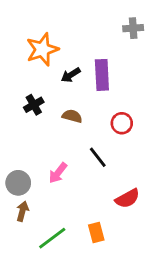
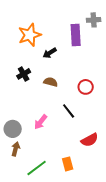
purple rectangle: (102, 75) -> (76, 35), moved

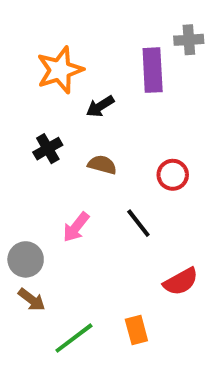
pink arrow: (41, 122) -> (76, 227), moved
brown arrow: (16, 149) -> (32, 300), turned 112

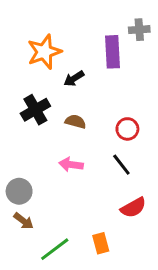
black cross: (48, 149) -> (35, 110), size x1.4
black line: (138, 223) -> (121, 165), moved
pink arrow: (76, 227) -> (71, 165), moved, turned 60

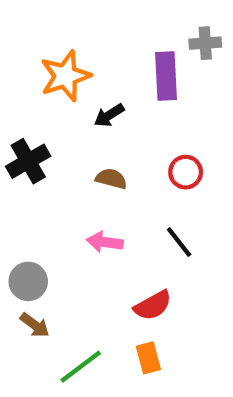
black cross: (35, 110) -> (28, 161), moved
red circle: (127, 129) -> (186, 172), moved
red semicircle: (133, 208) -> (153, 305), moved

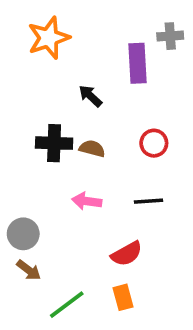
orange star: (65, 76) -> (49, 38), moved
black arrow: (109, 115) -> (90, 96), turned 75
black cross: (28, 161) -> (54, 143), moved, turned 32
black line: (179, 242) -> (148, 201), turned -56

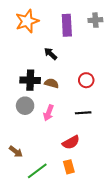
purple rectangle: (138, 63) -> (67, 25), moved
pink arrow: (87, 201) -> (49, 113), turned -77
gray circle: (23, 234) -> (25, 106), moved

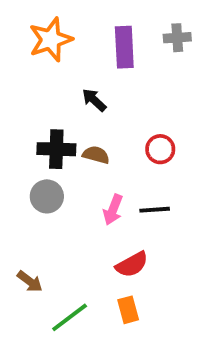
pink arrow: (49, 113) -> (113, 210), moved

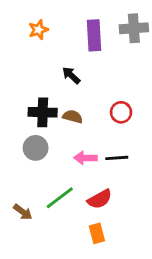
gray cross: (177, 38) -> (134, 28), size x1.4
orange star: (51, 40) -> (38, 30), size x0.6
pink arrow: (113, 210) -> (85, 158), turned 70
green line: (70, 317) -> (60, 198), moved

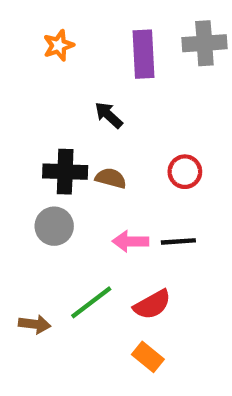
brown arrow: (23, 212) -> (35, 324), turned -30
orange rectangle: (97, 233) -> (148, 357), turned -36

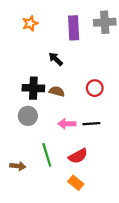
green line: (91, 302) -> (47, 155), turned -70

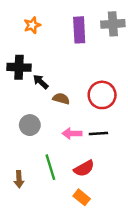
black arrow: (56, 59) -> (41, 82), moved
black cross: (33, 88) -> (19, 67), moved
red circle: (95, 88) -> (102, 95), size x1.5
brown arrow: (18, 166) -> (19, 179), turned 80

